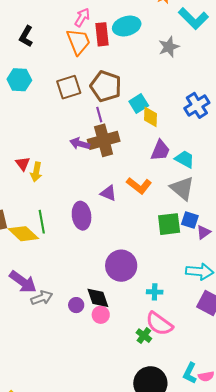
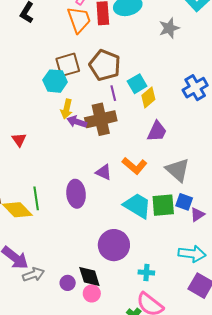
cyan hexagon: (19, 80) -> (55, 81), moved
purple line: (99, 115) -> (113, 93), moved
yellow diamond: (150, 117) -> (148, 97), turned 45
cyan trapezoid: (185, 159) -> (137, 206), moved, size x1.4
yellow arrow: (36, 172) -> (67, 109), moved

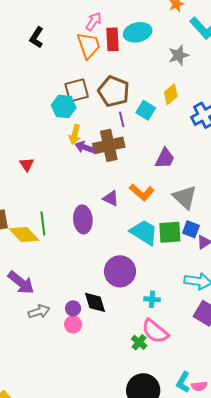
cyan square: (137, 84) -> (146, 110), turned -30
yellow diamond: (148, 97) -> (171, 94), moved
gray arrow: (33, 274) -> (39, 311), moved
pink circle: (92, 293) -> (73, 324), moved

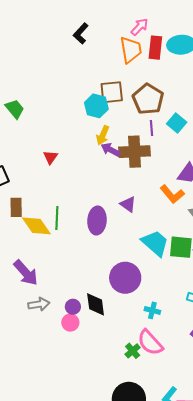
orange L-shape: (142, 192) -> (172, 194), moved

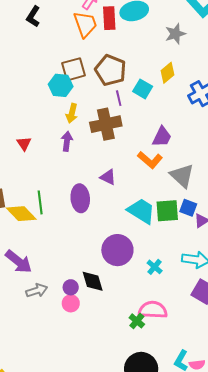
purple arrow: (110, 150) -> (67, 141), moved, turned 78
cyan cross: (152, 310) -> (155, 267), moved, turned 35
pink semicircle: (150, 343) -> (153, 310), turned 144

